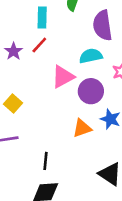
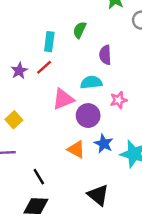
purple semicircle: (102, 25) -> (105, 55), size x0.7
orange triangle: (82, 128) -> (76, 149), turned 42
black line: (46, 161) -> (39, 177), turned -42

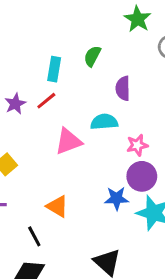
purple circle: (88, 116) -> (142, 176), moved
blue star: (104, 144) -> (117, 198), turned -30
orange triangle: (76, 149) -> (57, 206), moved

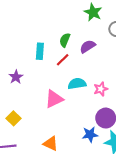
purple semicircle: (123, 88) -> (88, 46), moved, turned 63
red line: (46, 101) -> (63, 60), moved
pink star: (137, 145) -> (101, 89), moved

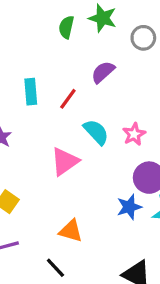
green semicircle: (65, 40) -> (66, 27), moved
cyan semicircle: (77, 84) -> (96, 132), turned 66

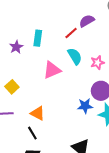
cyan rectangle: (31, 92) -> (38, 38), moved
red line: (68, 99) -> (71, 33), moved
orange triangle: (71, 231) -> (38, 113), moved

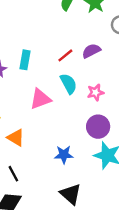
purple semicircle: (87, 21) -> (91, 51), moved
blue star: (85, 106) -> (64, 155), moved
orange triangle: (38, 113) -> (16, 138), moved

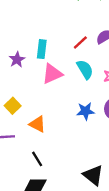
pink triangle: (40, 99) -> (52, 74), moved
blue star: (64, 155) -> (86, 111), moved

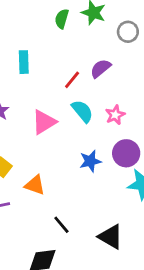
cyan rectangle: (42, 49) -> (24, 62), moved
black line: (37, 159) -> (61, 225), moved

